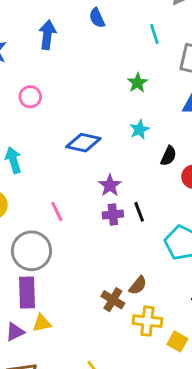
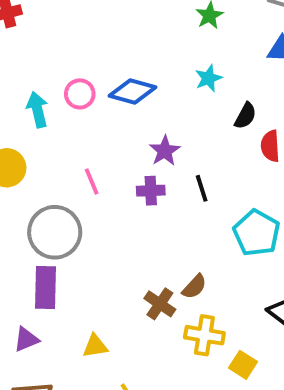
pink circle: (30, 97) -> (80, 94), moved
purple cross: (113, 215) -> (151, 191), moved
yellow triangle: (42, 323) -> (95, 346), moved

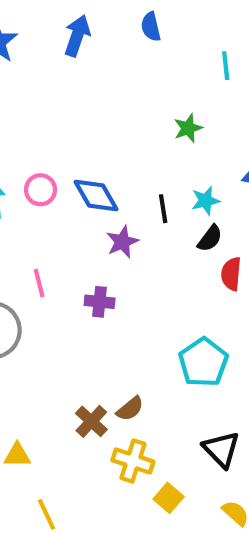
cyan star: (208, 78) -> (206, 201), moved
blue diamond: (133, 92) -> (96, 195), turned 36
purple star: (165, 151) -> (122, 242), moved
black line: (202, 188) -> (163, 209), moved

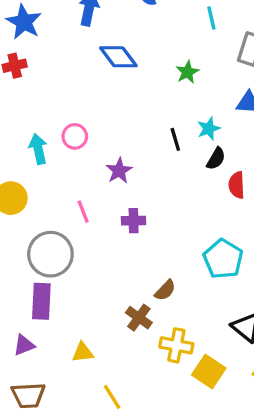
blue diamond: (96, 195) -> (118, 57), moved
purple star: (122, 242) -> (119, 171), moved
brown semicircle: (130, 409) -> (165, 290), moved
yellow square: (169, 498) -> (209, 371), size x1.4

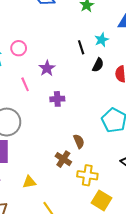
black semicircle: (216, 159) -> (98, 65), moved
pink line: (83, 212) -> (25, 84), moved
brown semicircle: (165, 290) -> (79, 141), turned -64
yellow square: (209, 371) -> (101, 200), moved

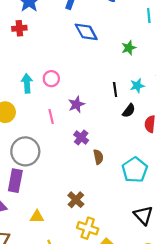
purple cross: (57, 99) -> (81, 137), turned 32
brown semicircle: (79, 141) -> (98, 157), moved
yellow cross: (87, 175) -> (88, 228), moved

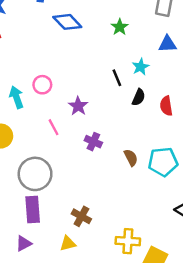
brown semicircle: (98, 157) -> (131, 158), moved
cyan pentagon: (135, 170) -> (163, 162), turned -30
brown cross: (76, 200) -> (81, 216), moved

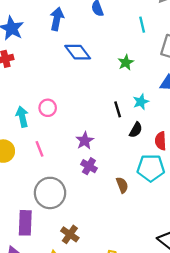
purple star: (78, 106) -> (85, 141), moved
pink line: (53, 127) -> (39, 149), moved
cyan pentagon: (163, 162) -> (151, 168), moved
gray circle: (35, 174) -> (50, 193), moved

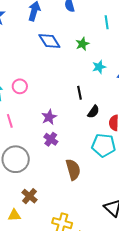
green star: (126, 62) -> (82, 44), moved
cyan star: (141, 102) -> (99, 67), moved
brown semicircle: (122, 185) -> (73, 170), moved, size x1.5

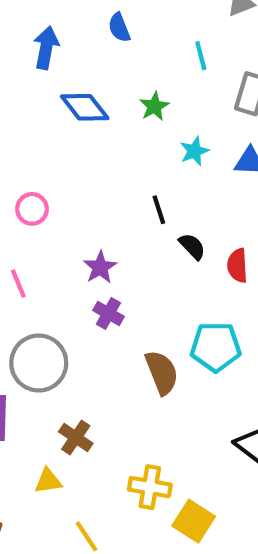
black semicircle: (93, 112) -> (192, 246), turned -72
cyan pentagon: (104, 145) -> (216, 347), moved

